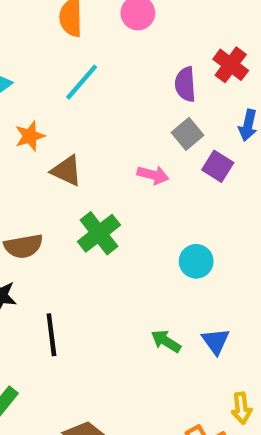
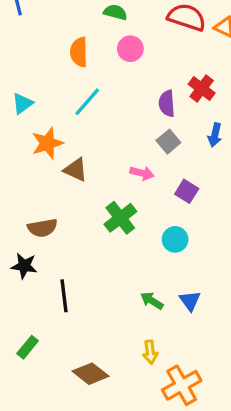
orange star: (30, 136) -> (47, 143), size x1.4
purple square: (218, 166) -> (187, 191), moved
green cross: (99, 233) -> (120, 218), moved
yellow arrow: (241, 408) -> (150, 352), moved

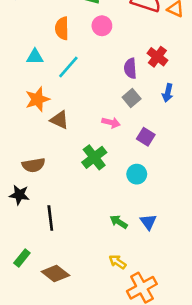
cyan triangle: (23, 103) -> (35, 57), moved, turned 36
yellow arrow: (150, 352) -> (117, 262), turned 132
brown diamond: (91, 374) -> (55, 273), moved

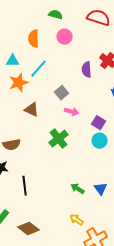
gray square: (132, 98) -> (62, 93), moved
orange star: (37, 99) -> (19, 83), moved
cyan circle: (137, 174) -> (100, 141), moved

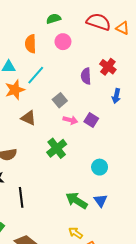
green semicircle: (56, 15) -> (54, 19), turned -32
purple square: (99, 123) -> (91, 120), moved
cyan circle: (100, 141) -> (100, 167), moved
green arrow: (78, 189) -> (77, 201), size x1.5

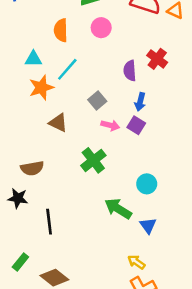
blue arrow: (116, 96) -> (140, 102), moved
green arrow: (77, 201) -> (118, 209), moved
yellow arrow: (76, 233) -> (136, 262), moved

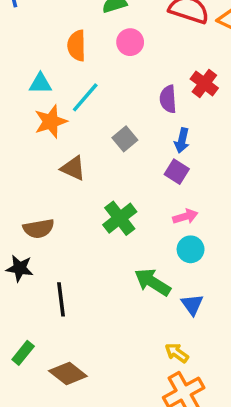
pink arrow: (110, 125) -> (185, 217), moved, turned -30

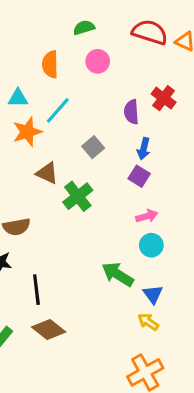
green cross: (120, 218) -> (78, 196), moved
yellow arrow: (177, 353) -> (148, 322), moved
brown diamond: (68, 374) -> (49, 329), moved

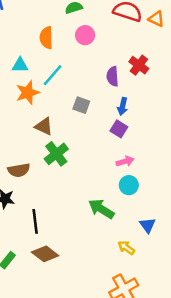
gray square: (93, 147) -> (81, 105), turned -30
green cross: (78, 196) -> (56, 154), moved
blue triangle: (153, 294) -> (148, 225), moved

